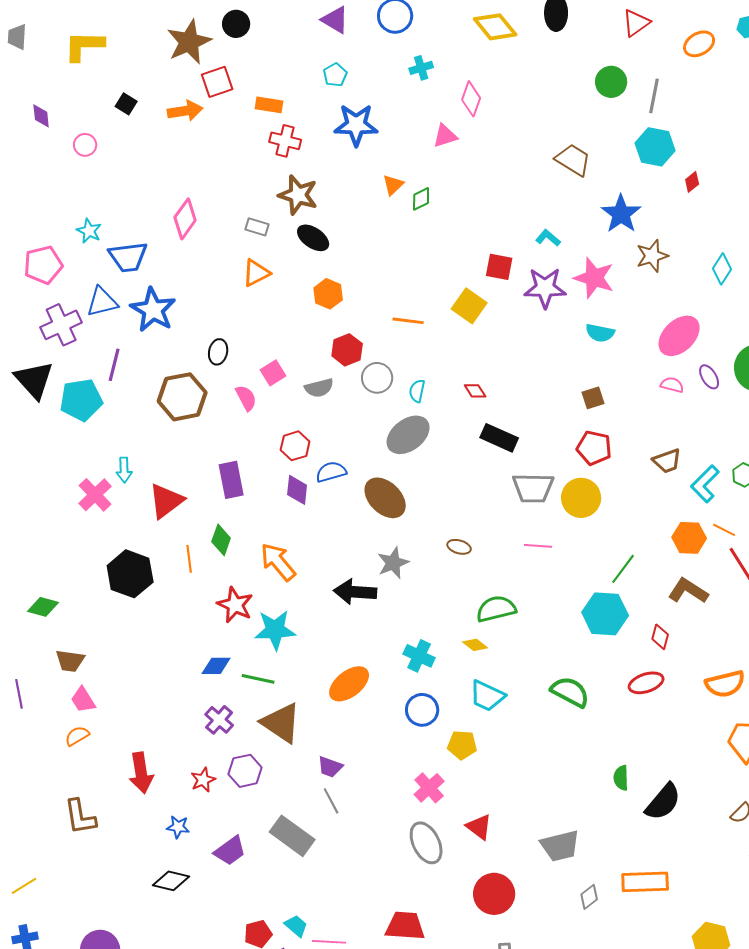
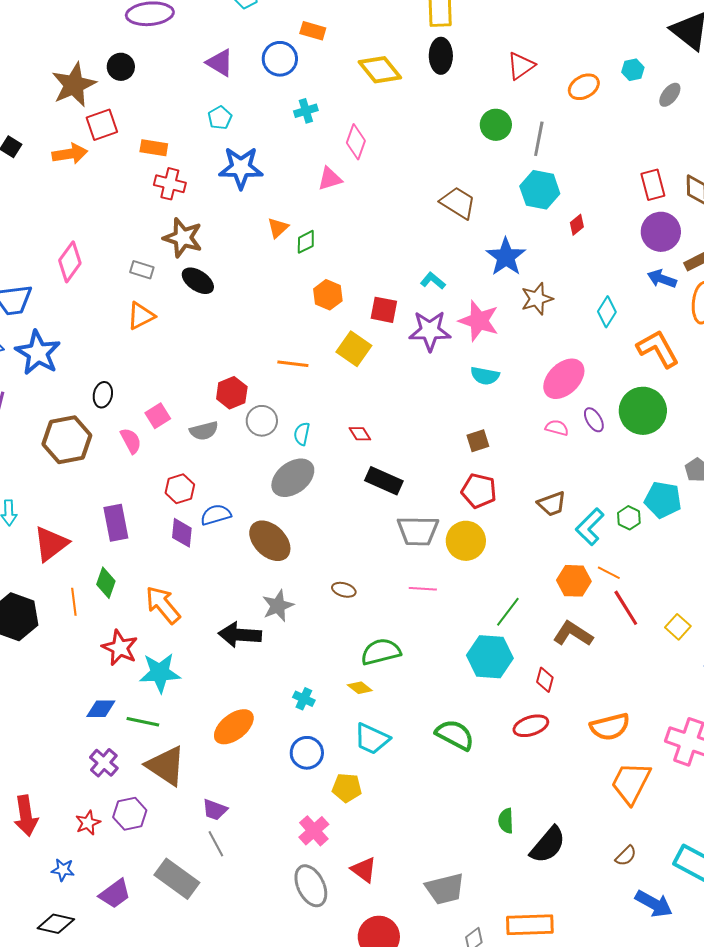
orange hexagon: (328, 294) -> (328, 295), moved
cyan cross: (419, 656) -> (304, 699), size x0.7

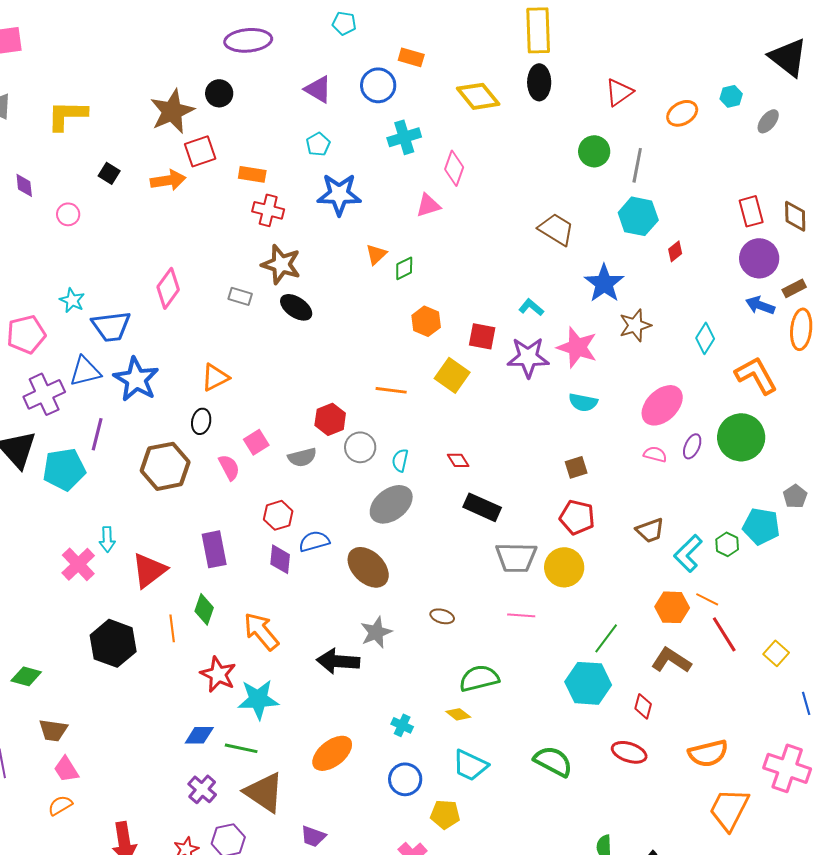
cyan cross: (306, 111) -> (404, 137), size x1.4
orange triangle: (141, 316) -> (215, 377), moved
purple ellipse: (594, 420) -> (692, 446), turned 55
red ellipse: (531, 726) -> (629, 752), turned 36

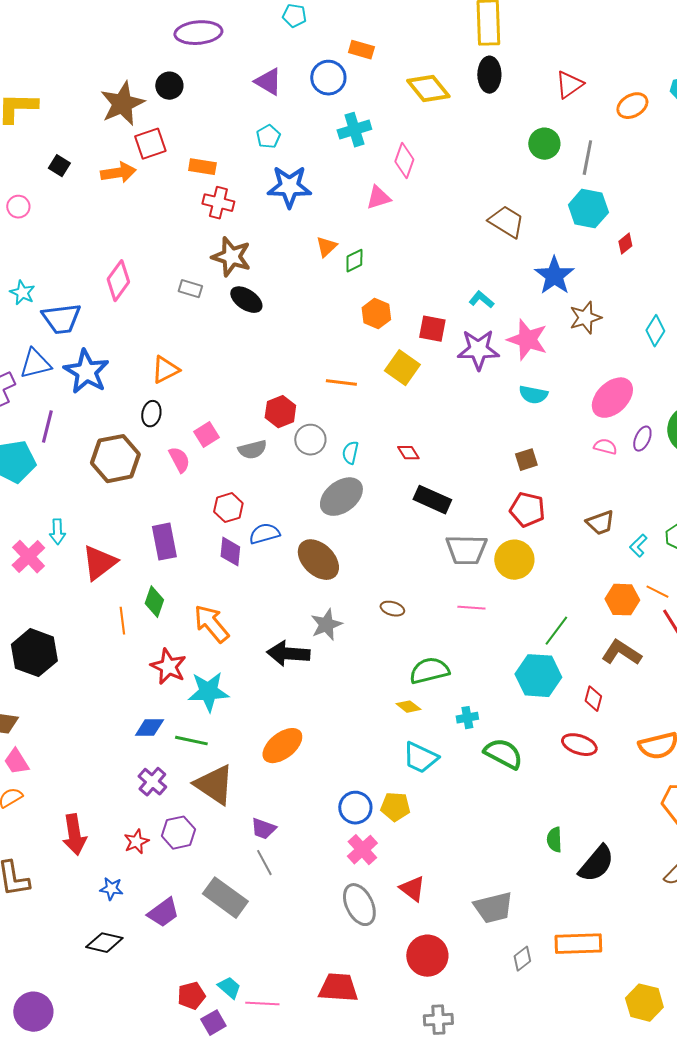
cyan L-shape: (688, 553) -> (638, 546), size x0.6
black hexagon: (113, 643) -> (34, 653), moved
cyan cross: (402, 725) -> (467, 718), moved, turned -35
blue circle: (405, 779) -> (355, 808), moved

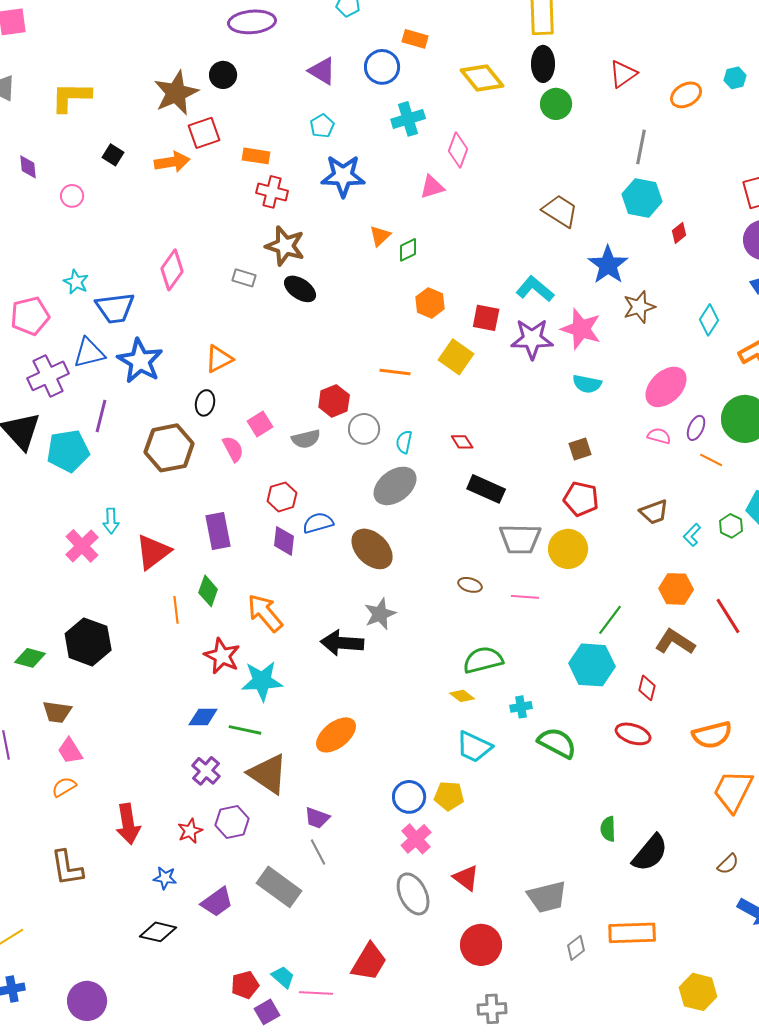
green circle: (544, 144) -> (556, 104), moved
cyan L-shape: (481, 300) -> (535, 289), size x1.5
orange line: (657, 592) -> (711, 460), moved
brown ellipse: (392, 609) -> (470, 585), moved
red trapezoid: (338, 988) -> (369, 962), moved, turned 117

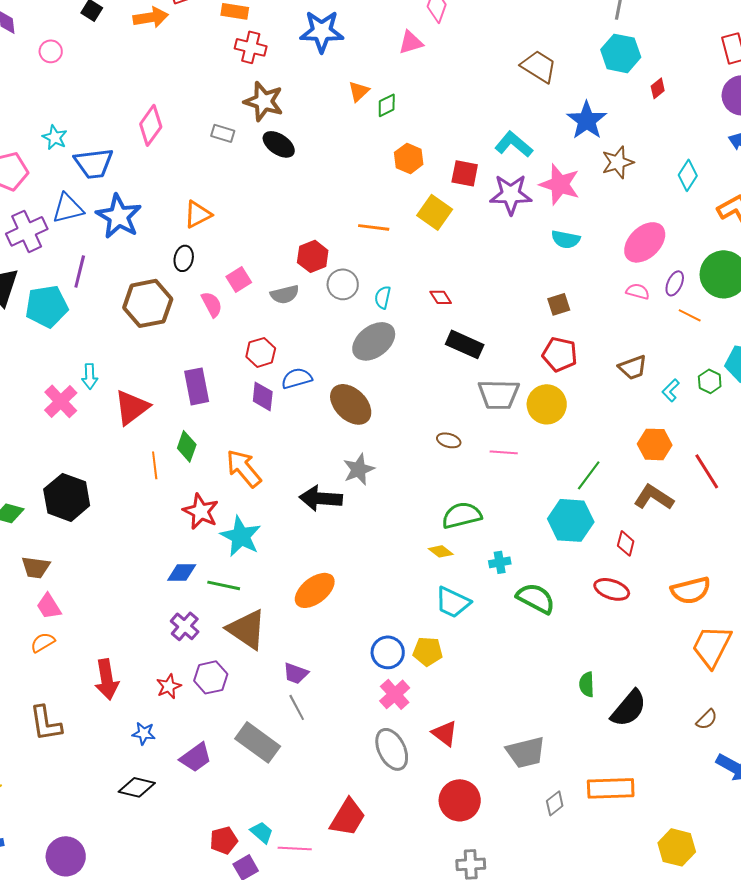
cyan star: (262, 681) -> (241, 536), turned 30

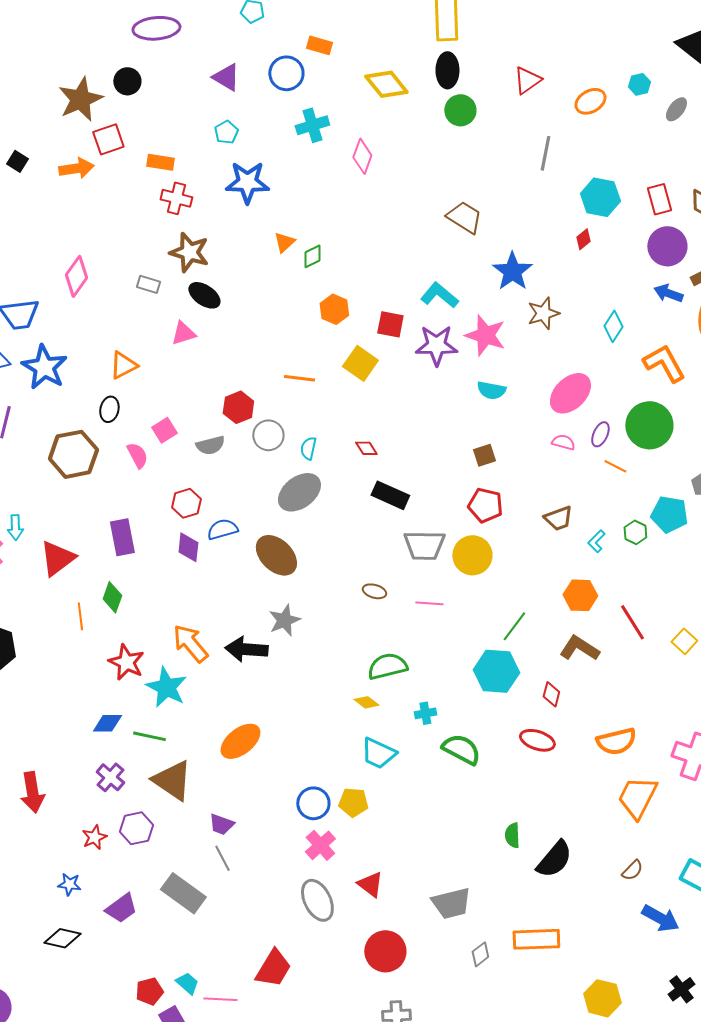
pink triangle: (411, 42) -> (183, 333), moved
cyan hexagon: (621, 53) -> (600, 197), moved
orange arrow: (244, 468) -> (190, 643), moved
red arrow: (107, 679) -> (32, 792), moved

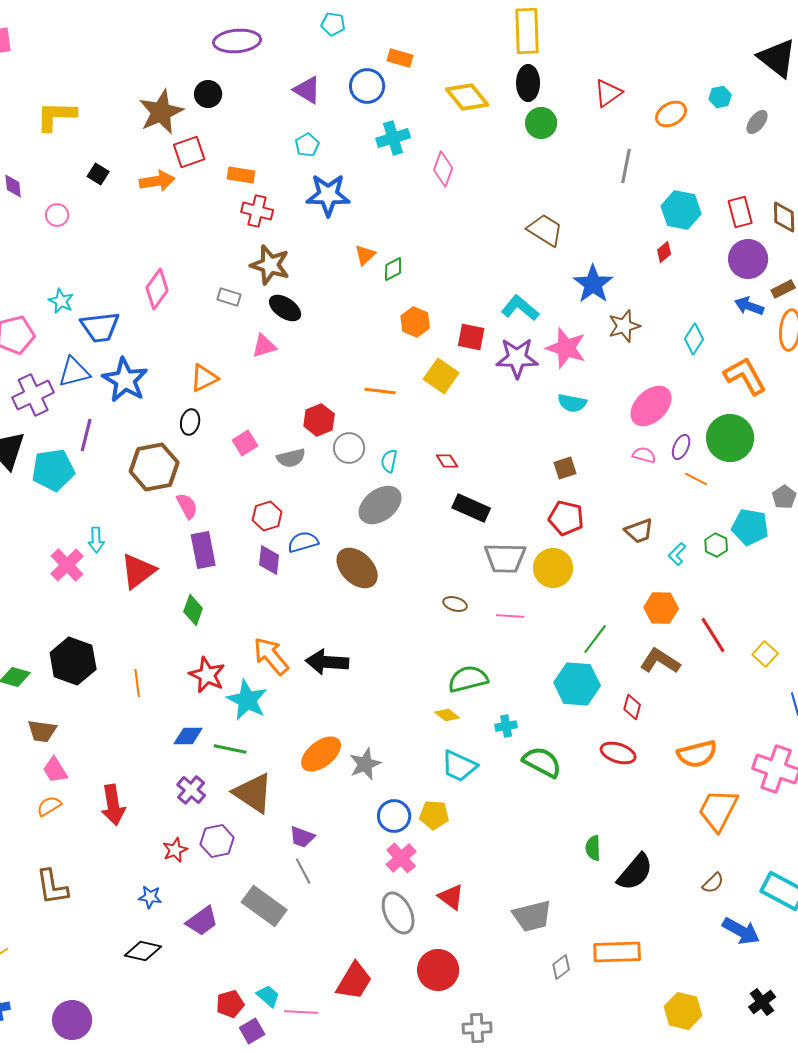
pink semicircle: (137, 455) -> (187, 506), moved
orange line: (80, 616) -> (137, 683), moved
gray star: (284, 620) -> (365, 764), moved
red circle: (385, 951) -> (438, 970), moved

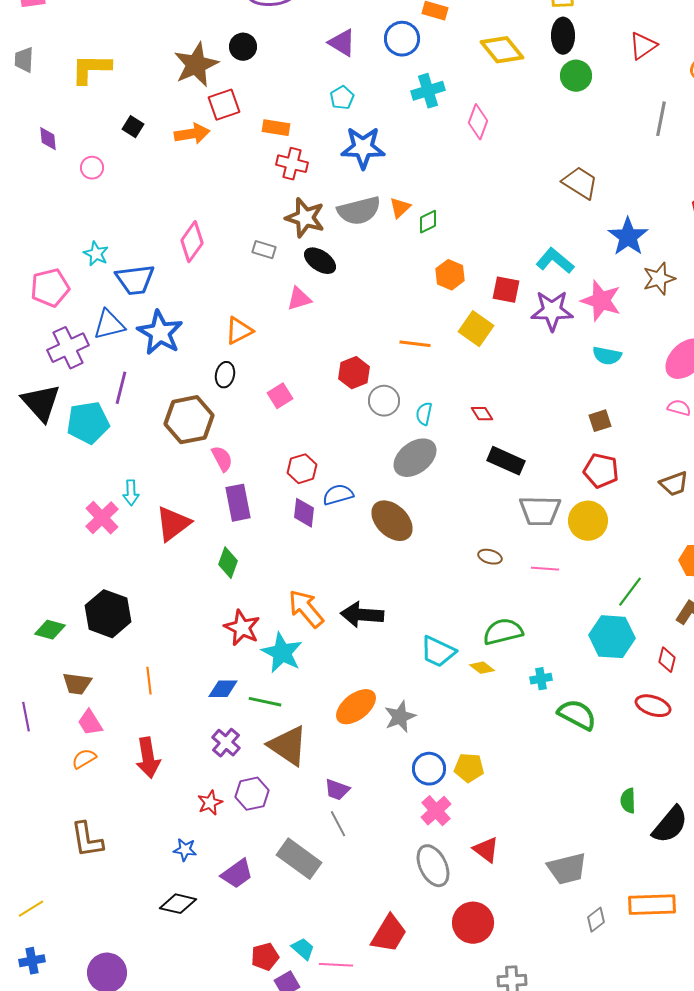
gray semicircle: (291, 458) -> (359, 211), moved, size x1.5
orange line: (137, 683) -> (149, 681), moved
cyan trapezoid: (459, 766) -> (438, 652), moved

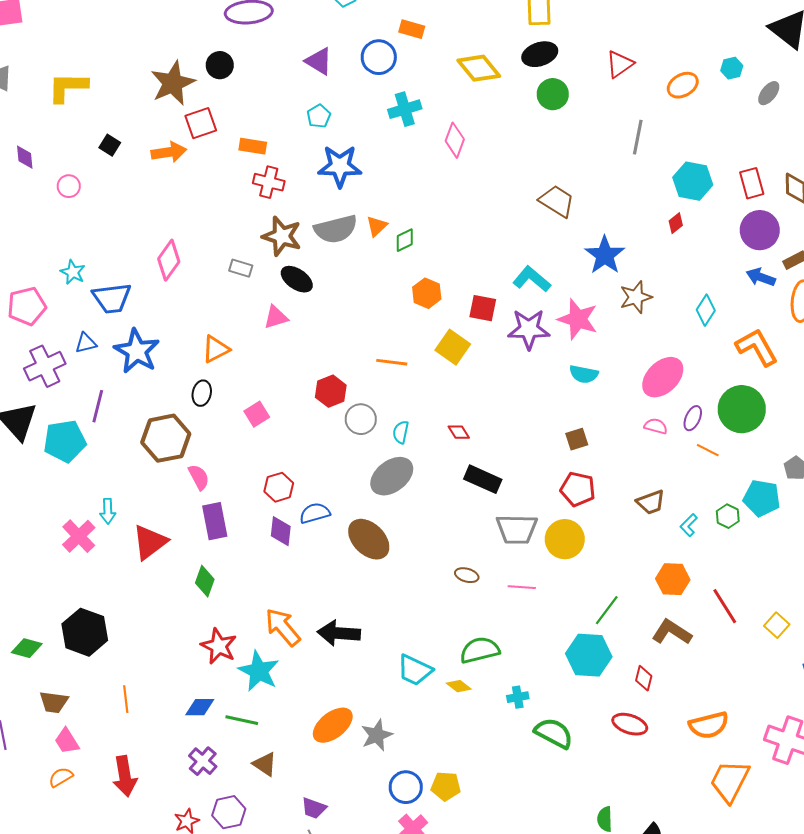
black ellipse: (563, 36) -> (540, 54), turned 72
blue triangle: (109, 325) -> (86, 343), size x0.7
brown triangle: (288, 746) -> (265, 764), size x0.6

